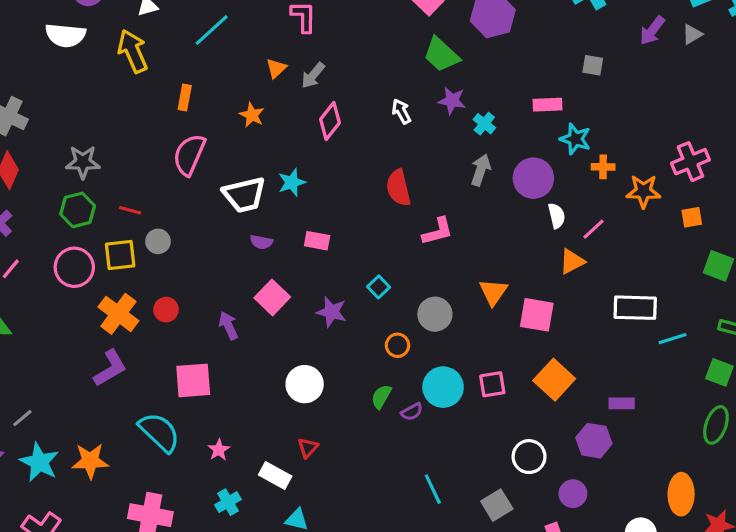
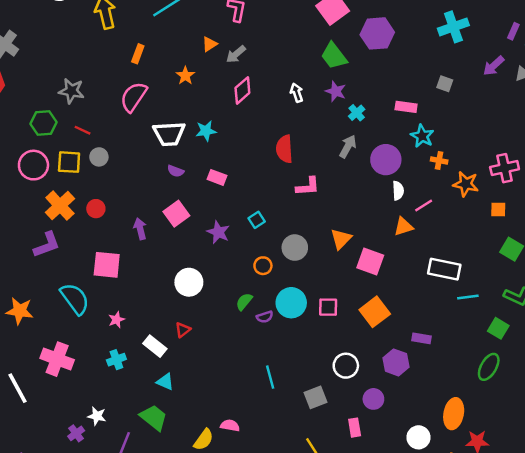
gray star: (83, 162) -> (71, 91), moved

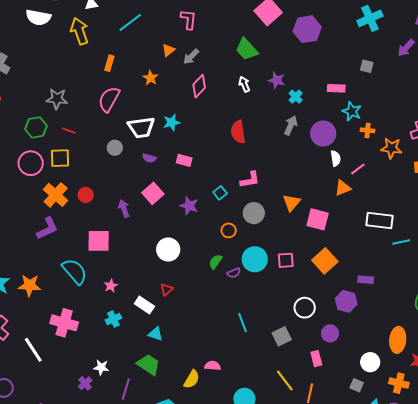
green trapezoid: (334, 56) -> (247, 49), moved
gray circle: (99, 157) -> (115, 148), moved
pink L-shape: (308, 186) -> (250, 180), moved

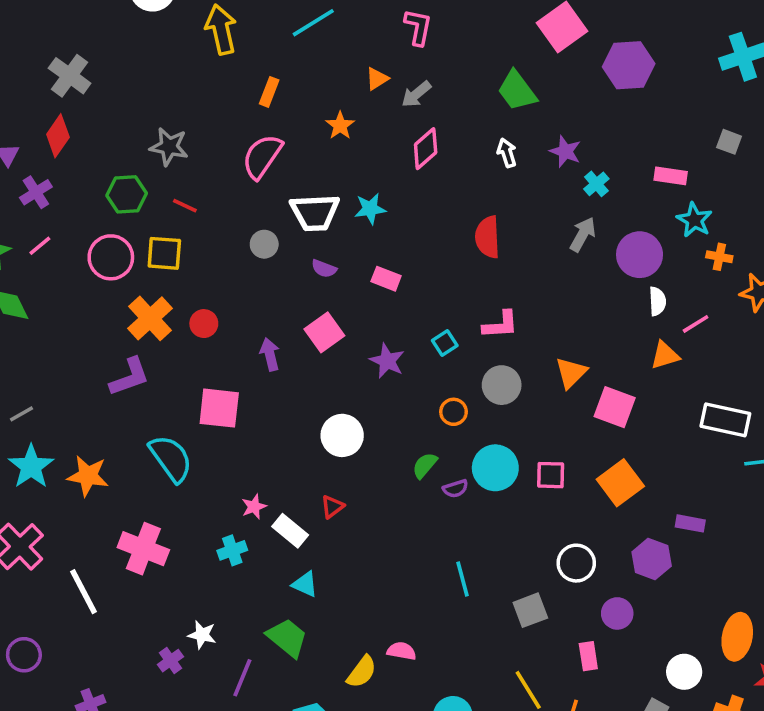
pink star: (111, 286) -> (254, 507), moved

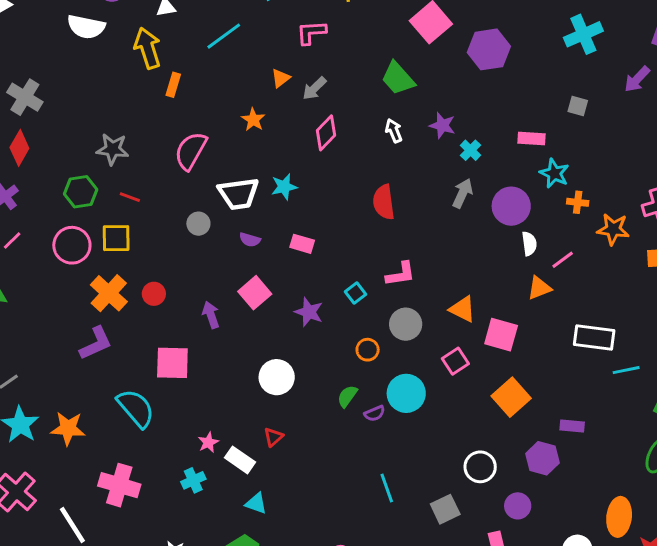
pink L-shape: (418, 27) -> (311, 32), turned -100
orange rectangle: (269, 92) -> (173, 85), moved
orange triangle: (571, 373) -> (462, 309), turned -44
pink square: (551, 475) -> (455, 361), moved, turned -30

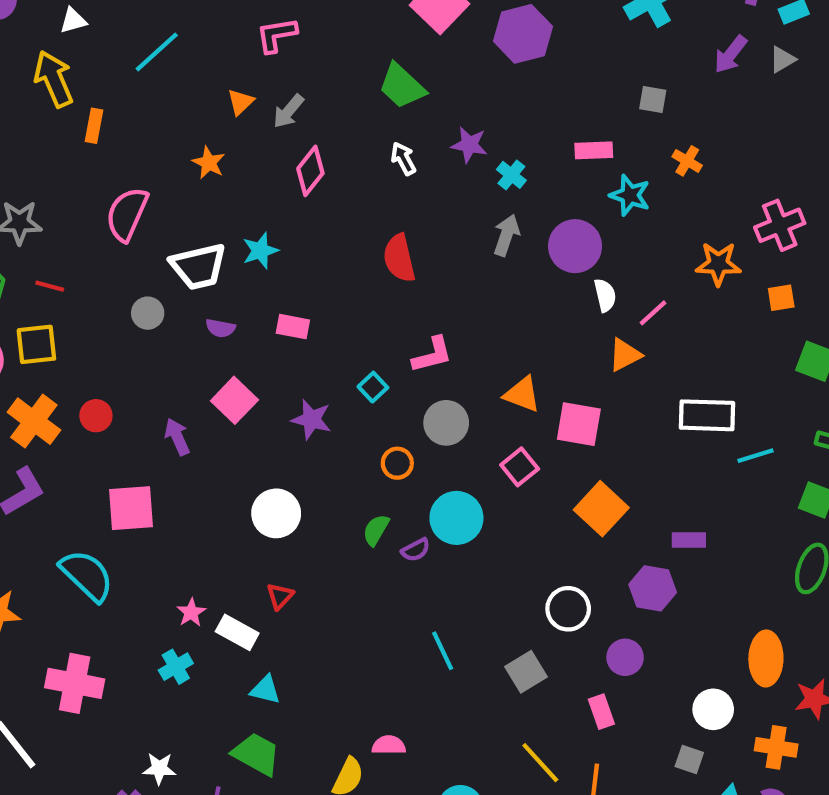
orange cross: (578, 202) -> (687, 161), moved, turned 30

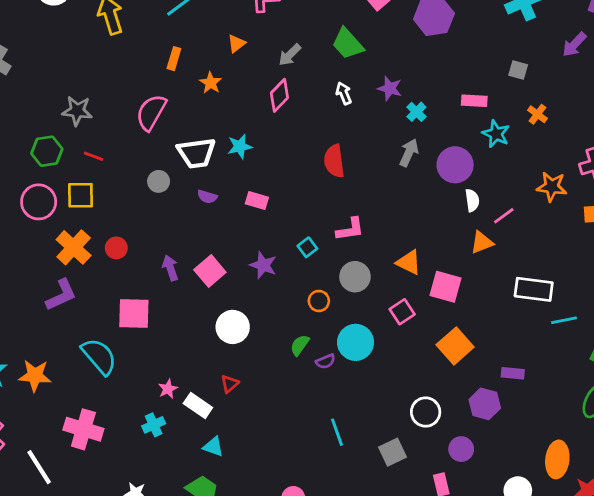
gray arrow: (288, 111) -> (290, 55), moved
orange rectangle: (94, 126) -> (174, 59), moved
pink square: (234, 400) -> (210, 271), moved

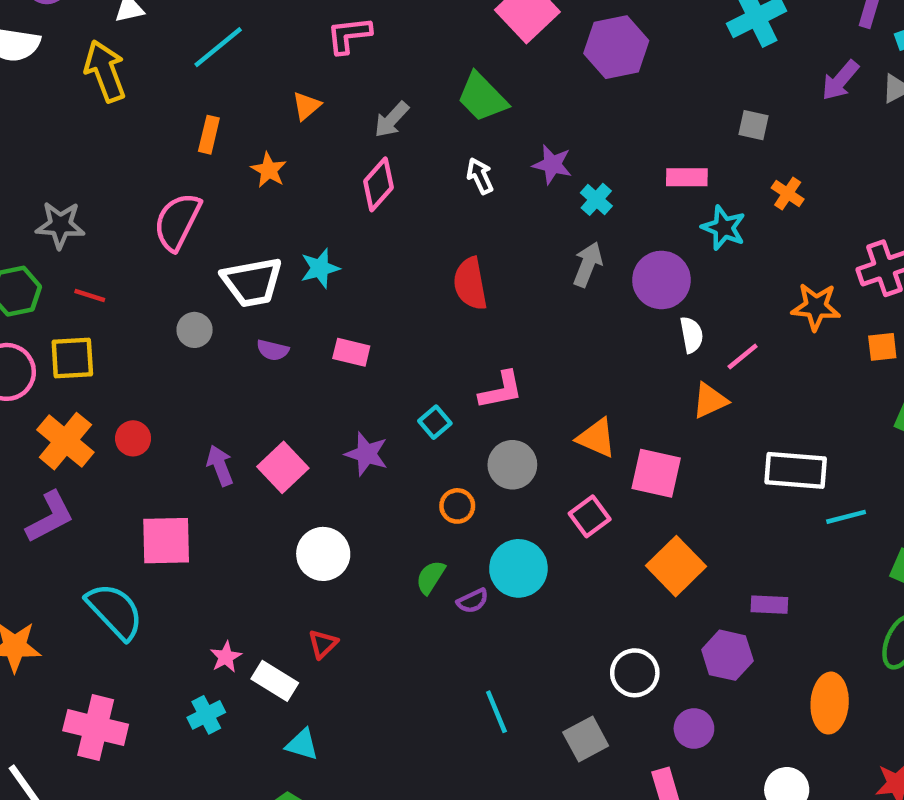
orange ellipse: (557, 459) -> (830, 703), moved

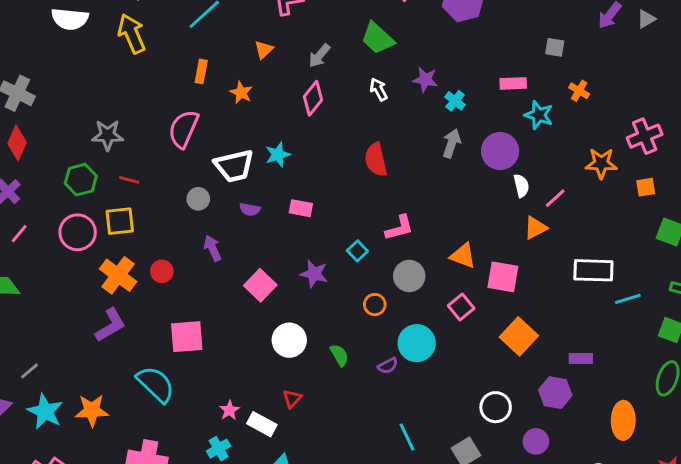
purple arrow: (220, 466) -> (213, 248), moved
green semicircle: (431, 577) -> (339, 355), moved, turned 120

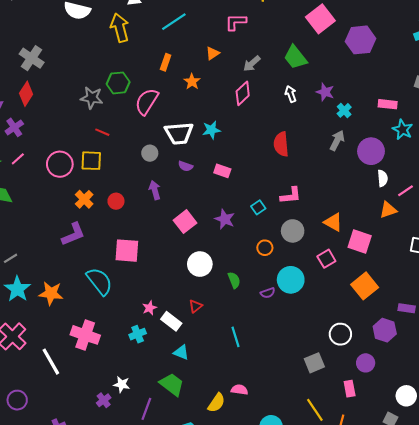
green hexagon: (81, 180) -> (118, 83), moved
orange cross: (118, 275) -> (84, 199), size x0.7
cyan line: (407, 437) -> (235, 337), moved

